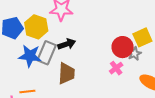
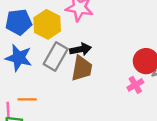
blue star: (30, 56) -> (19, 58), moved
brown trapezoid: (66, 73) -> (82, 68), moved

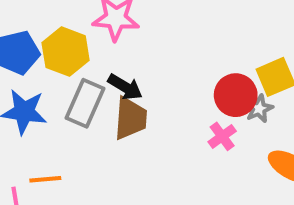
black arrow: (81, 49) -> (125, 87), turned 48

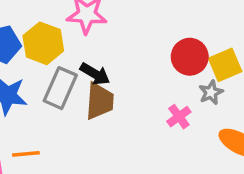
red circle: (236, 95) -> (190, 57), moved

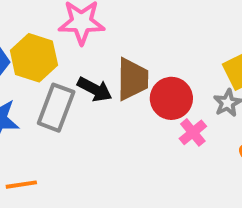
red circle: (190, 57) -> (171, 98), moved
brown trapezoid: (100, 101) -> (133, 79), moved

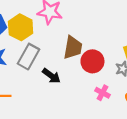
black arrow: (95, 89) -> (51, 76), moved
pink cross: (193, 132) -> (102, 93), moved, turned -32

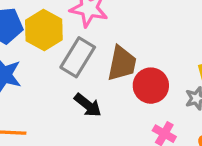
gray rectangle: (28, 57) -> (78, 57), moved

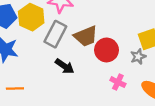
brown trapezoid: (122, 63) -> (86, 36), turned 60

